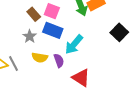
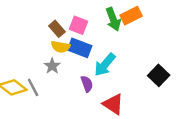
black square: (119, 32) -> (159, 75), moved
gray star: (30, 36) -> (52, 66), moved
yellow semicircle: (40, 58) -> (61, 47), moved

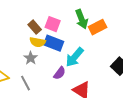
orange rectangle: (131, 16) -> (98, 27), moved
purple semicircle: (87, 84) -> (60, 73), turned 56
gray line: (33, 87) -> (26, 83), moved

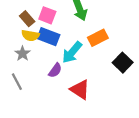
orange rectangle: (98, 27) -> (98, 38), moved

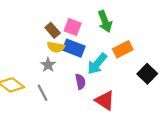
purple semicircle: (55, 70) -> (80, 82), turned -48

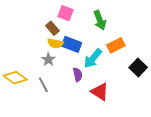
pink square: (73, 27) -> (66, 13), moved

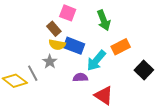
purple semicircle: (78, 75) -> (80, 77), turned -80
gray line: (43, 85) -> (33, 73), moved

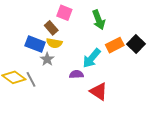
blue rectangle: (74, 46) -> (35, 44), moved
black square: (144, 70) -> (136, 44), moved
gray line: (33, 73) -> (31, 79), moved

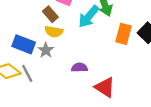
blue rectangle: (35, 44) -> (24, 44), moved
orange rectangle: (115, 45) -> (124, 34), turned -48
cyan arrow: (92, 58) -> (89, 16), moved

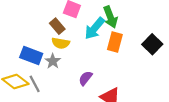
orange rectangle: (124, 34) -> (115, 42), moved
purple semicircle: (79, 68) -> (86, 78), turned -49

